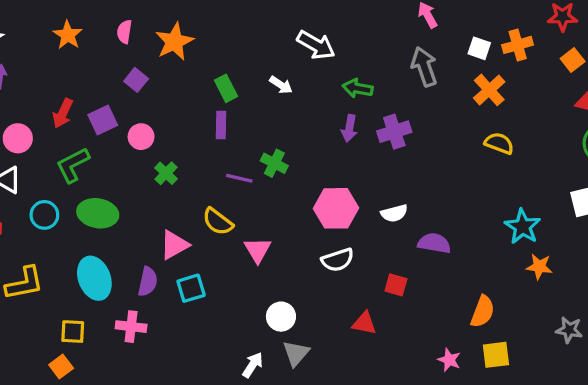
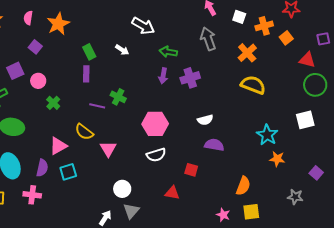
white square: (479, 48) -> (239, 17), moved
orange square: (573, 60) -> (286, 38), moved
yellow semicircle: (499, 143) -> (253, 85), size x1.4
white semicircle: (394, 213) -> (205, 120), moved

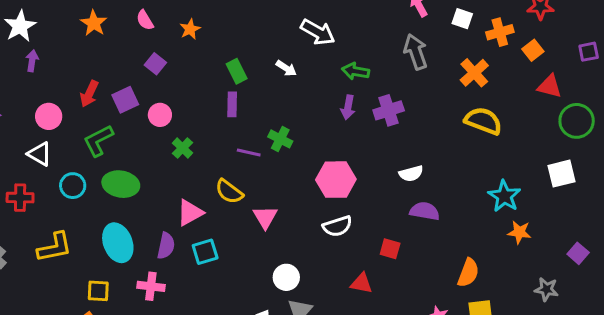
pink semicircle: (28, 18) -> (145, 20), turned -40
orange star: (58, 24) -> (190, 29), size x0.6
red triangle: (307, 60) -> (549, 86), moved

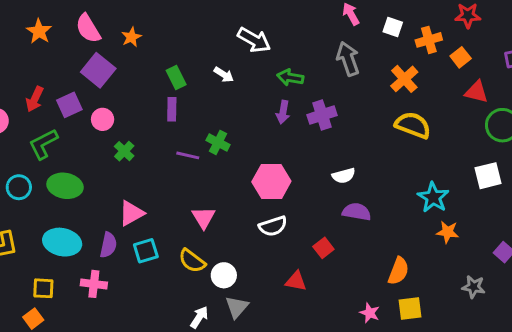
pink semicircle: (145, 20) -> (88, 28), size x1.5
purple square: (155, 64) -> (98, 70), size x1.6
yellow semicircle: (229, 192) -> (192, 261), moved
cyan ellipse: (118, 243) -> (62, 242), turned -57
red square: (390, 249) -> (323, 248), turned 36

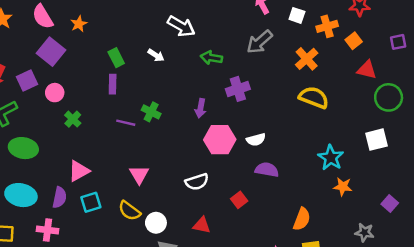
gray arrow: (348, 59) -> (260, 42), turned -112
purple arrow: (283, 112) -> (201, 108), moved
pink hexagon: (271, 181) -> (220, 140), moved
red triangle: (296, 281) -> (202, 225), moved

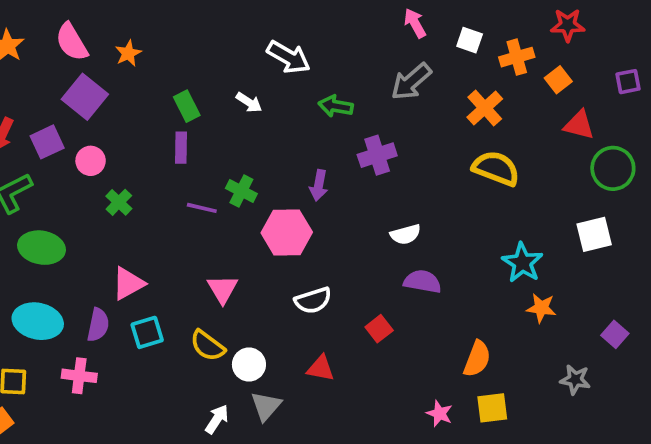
pink hexagon: (220, 140) -> (287, 232), moved

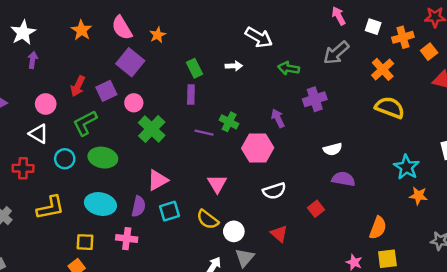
white arrow: (249, 102) -> (234, 66), turned -35
purple arrow: (319, 185) -> (278, 118), turned 144
green cross: (119, 202) -> (152, 129), size x1.6
red triangle: (321, 368) -> (279, 234), turned 30

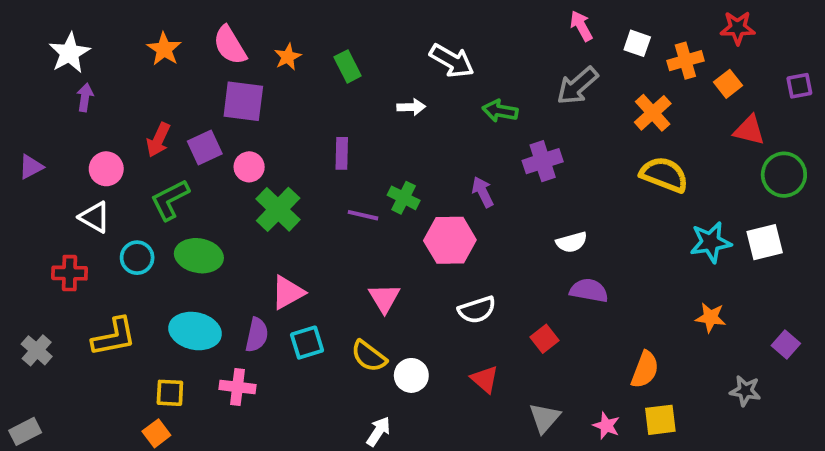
purple square: (130, 62) -> (243, 101), turned -32
green rectangle: (195, 68) -> (348, 66), moved
cyan star: (406, 167) -> (711, 242), moved, turned 30
gray triangle: (245, 258) -> (545, 418), moved

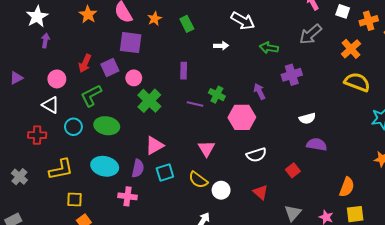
yellow square: (170, 393) -> (75, 200), moved

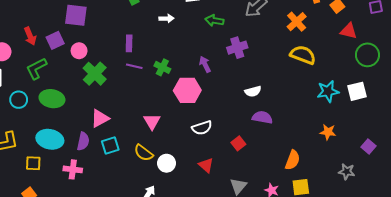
red arrow: (85, 63) -> (30, 36), turned -48
purple line: (195, 104) -> (134, 66), moved
yellow square: (75, 200) -> (33, 163), moved

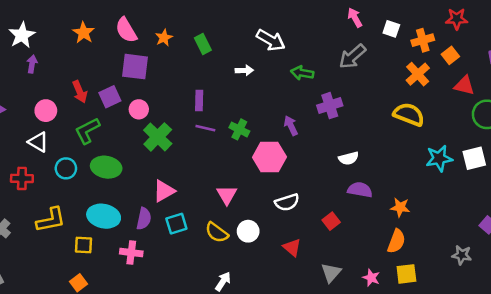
orange cross: (297, 22) -> (418, 74), moved
orange star: (328, 132) -> (400, 207), moved
white circle: (166, 163) -> (248, 231), moved

